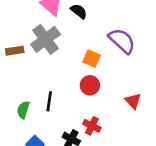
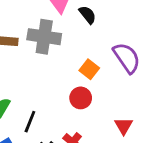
gray cross: (46, 39) -> (44, 37), turned 32
black line: (49, 101) -> (30, 122), moved

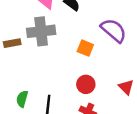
red circle: (81, 98) -> (86, 84), moved

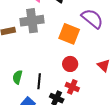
orange square: (85, 48) -> (69, 34), size x1.5

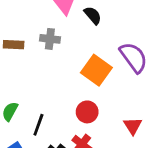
gray cross: (32, 21) -> (50, 39), size x0.6

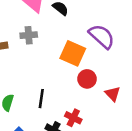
red circle: (87, 112) -> (87, 79), moved
black line: (38, 125) -> (41, 99), moved

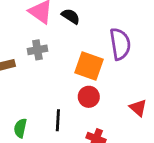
purple semicircle: (102, 36) -> (120, 44), turned 44
red circle: (87, 79) -> (89, 97), moved

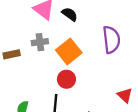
orange square: (89, 66) -> (69, 51), moved, turned 30
red circle: (89, 97) -> (66, 79), moved

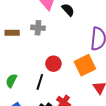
orange square: (69, 51) -> (85, 65), moved

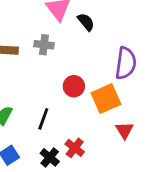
red circle: (53, 64) -> (74, 86), moved

